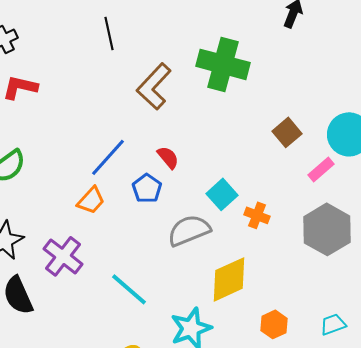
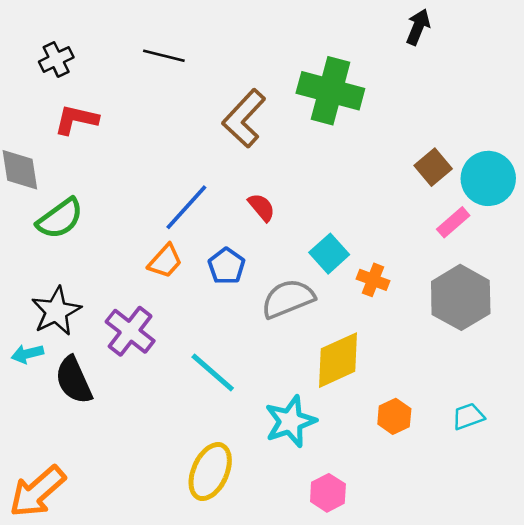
black line: (109, 33) -> (164, 56), moved, turned -64
brown square: (287, 132) -> (433, 167), moved
blue pentagon: (147, 188) -> (226, 266), moved

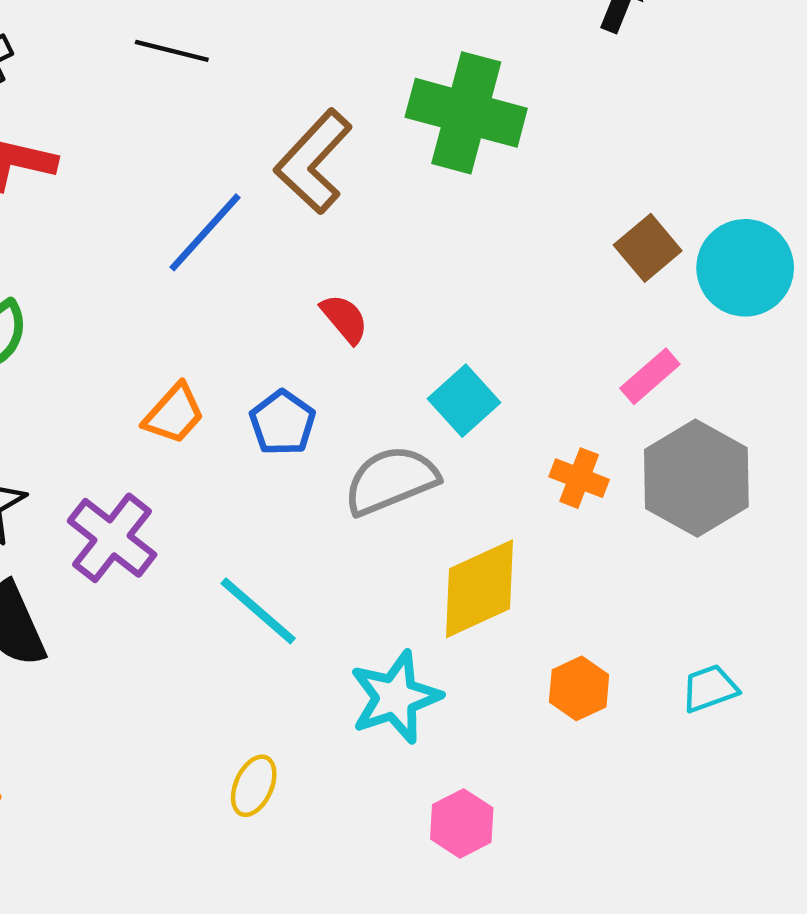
blue line: (186, 207) -> (205, 232), moved
pink rectangle: (453, 222) -> (650, 376), moved
orange cross: (373, 280) -> (579, 478), moved
yellow ellipse: (210, 472) -> (254, 786), size x0.6

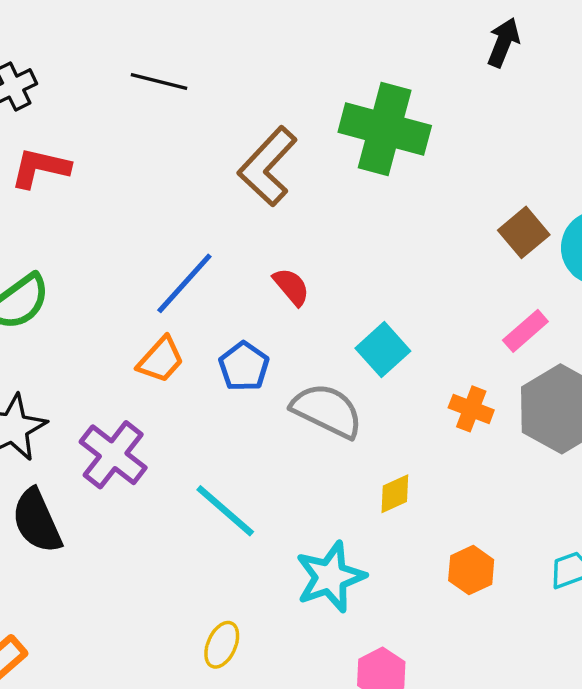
blue line: (205, 232) -> (184, 283), moved
gray semicircle: (391, 480) -> (327, 411), turned 48
yellow diamond: (479, 589) -> (395, 494), size x0.5

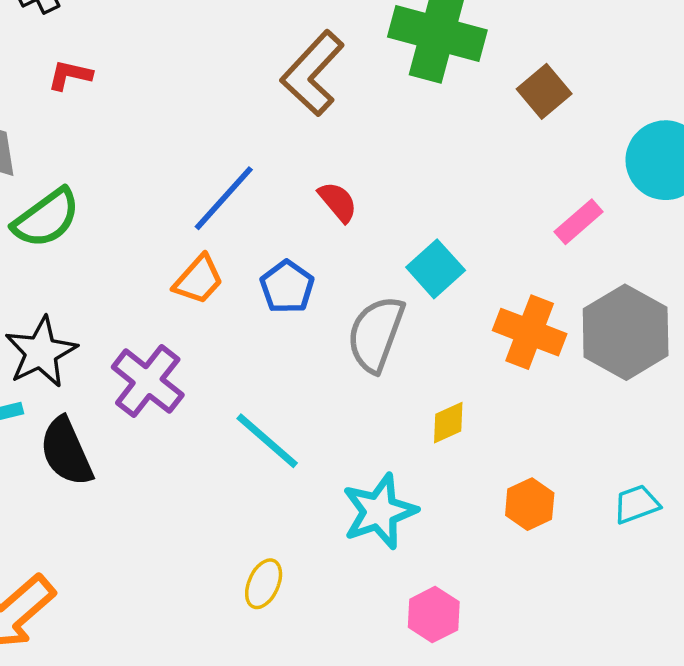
red L-shape: (40, 168) -> (70, 75), size x0.7
brown square: (524, 232) -> (544, 91), moved
pink rectangle: (525, 331) -> (579, 222), moved
orange cross: (471, 409) -> (530, 332), size x1.5
gray semicircle: (327, 411) -> (376, 334), turned -96

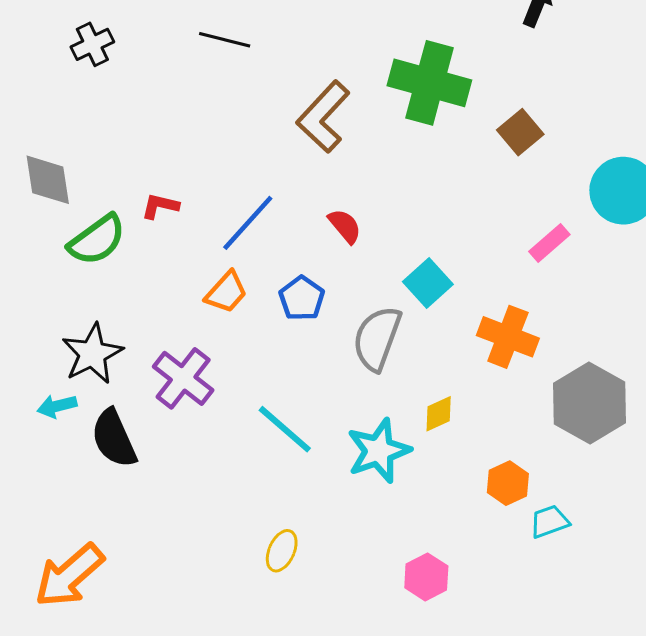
red L-shape: (70, 75) -> (160, 206), moved
gray hexagon: (626, 332) -> (589, 403), moved
cyan trapezoid: (636, 504) -> (549, 522), moved
cyan star: (379, 511) -> (379, 451), moved

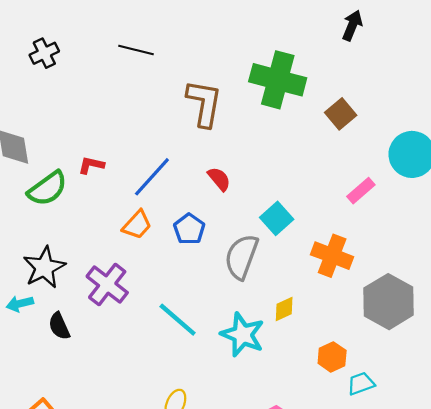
brown L-shape: (323, 117) -> (204, 103), turned 147
black semicircle: (114, 438) -> (59, 326), size x0.7
cyan star: (379, 451) -> (243, 335), turned -30

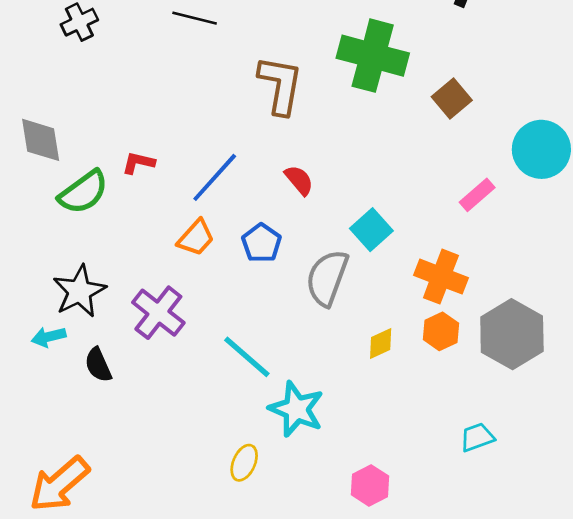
cyan star: (243, 335) -> (296, 409), moved
orange hexagon: (332, 357) -> (441, 331), moved

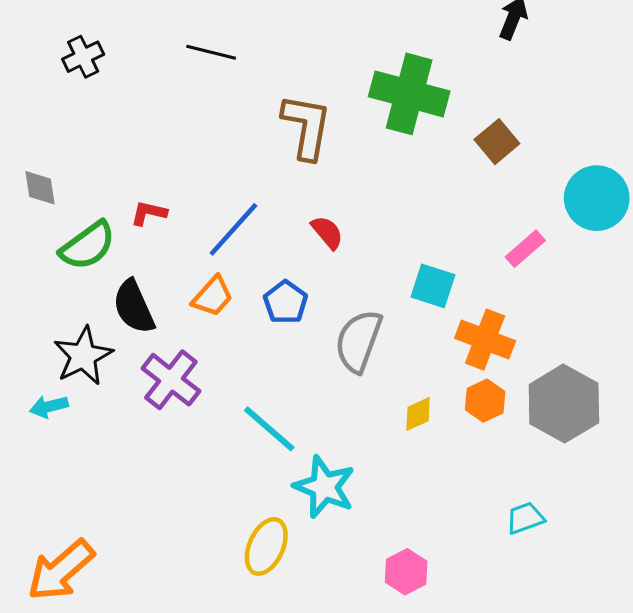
gray diamond: (41, 140) -> (40, 188), size x0.7
cyan square: (371, 230) -> (433, 286), moved, turned -30
black semicircle: (98, 365) -> (134, 307), moved, size x1.4
yellow ellipse: (244, 463) -> (266, 546), size x1.4

